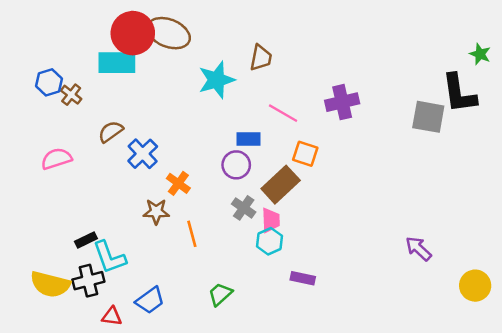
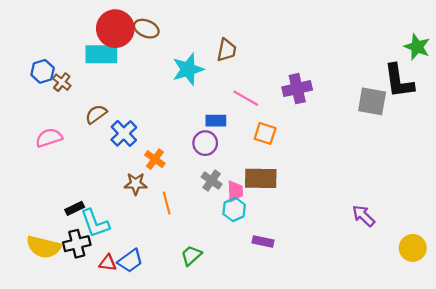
brown ellipse: (168, 33) -> (146, 29), size x0.7
green star: (480, 54) -> (417, 47), size x1.4
brown rectangle: (281, 185) -> (261, 178), moved, turned 44
red triangle: (112, 316) -> (108, 263), moved

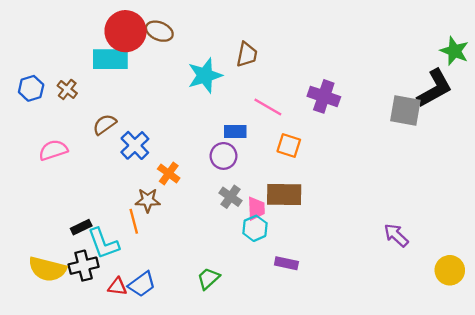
blue hexagon: (43, 71) -> (31, 88), moved
black L-shape: (399, 81) -> (435, 88), turned -111
purple cross: (297, 89) -> (324, 96), turned 32
orange line: (167, 203) -> (134, 221), moved

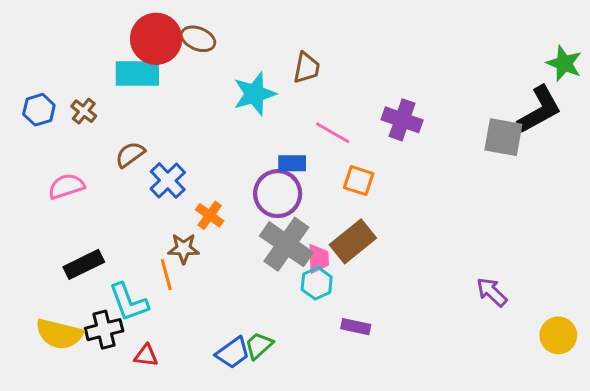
purple circle: (224, 156) -> (278, 194), size x1.4
brown rectangle: (284, 194) -> (353, 241), turned -40
gray cross: (231, 197) -> (286, 244), size x1.8
black rectangle: (81, 227) -> (84, 264), moved, size x1.5
blue trapezoid: (142, 284) -> (233, 353), moved

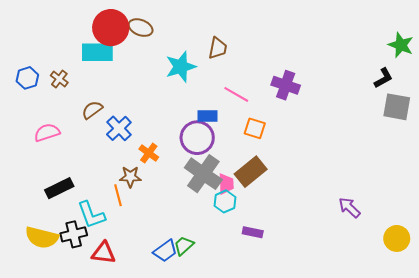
black L-shape: (539, 110) -> (383, 78), size x0.6
gray square: (503, 137) -> (397, 107), moved
red triangle: (146, 356) -> (104, 253), size x1.4

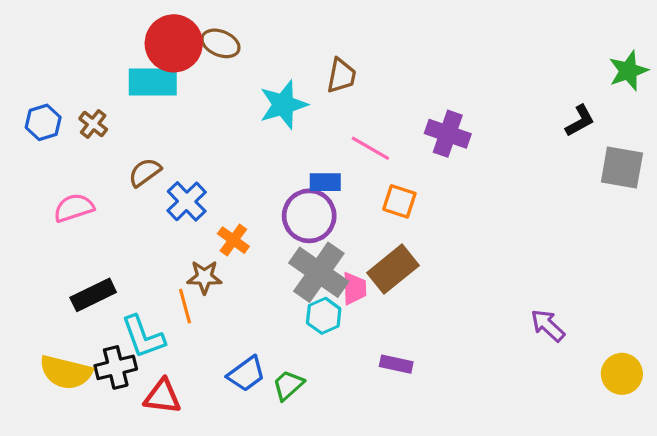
green star: (401, 45) -> (628, 71), turned 30
black L-shape: (383, 78) -> (580, 121), moved
cyan hexagon: (225, 201) -> (324, 316), moved
blue trapezoid: (165, 251) -> (246, 374), moved

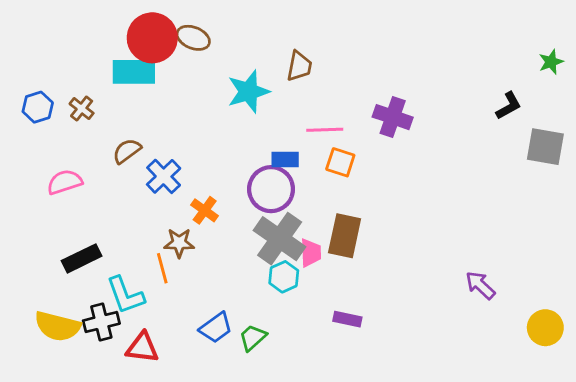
green star: (628, 71) -> (551, 62), size x0.7
pink line: (370, 148) -> (325, 130), turned -32
orange square: (399, 201) -> (340, 162), moved
brown rectangle: (393, 269) -> (345, 236), turned -39

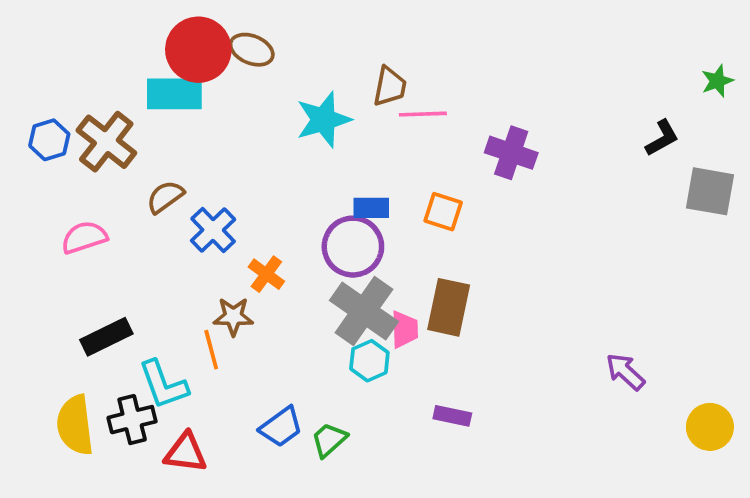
brown cross: (82, 109) -> (106, 142), size x1.8
pink line: (325, 130) -> (423, 114), moved
yellow semicircle: (58, 326) -> (75, 425), turned 69

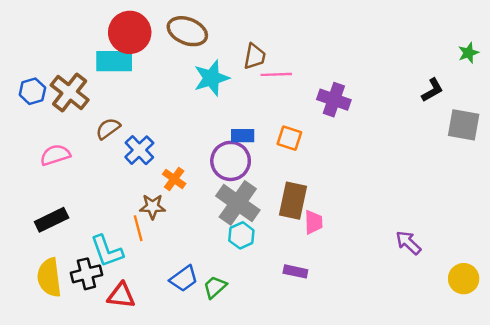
brown ellipse: (252, 50) -> (187, 31), moved, size x1.4
pink trapezoid: (404, 329) -> (313, 222), moved
black rectangle: (106, 337) -> (52, 220), moved

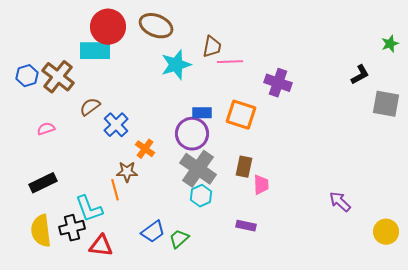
orange square: (289, 138) -> (241, 115), size x1.4
pink semicircle: (55, 155) -> (46, 129), size x0.7
brown rectangle: (293, 201) -> (244, 167), size x0.7

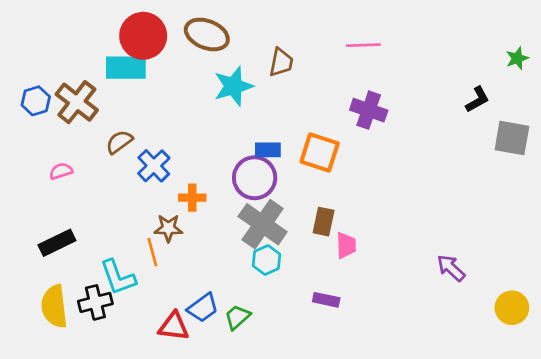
pink line: (230, 62) -> (363, 45), moved
orange cross: (145, 149) -> (192, 198), turned -36
red triangle: (101, 246) -> (174, 326), moved

